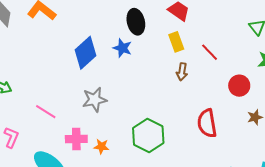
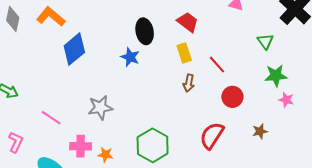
blue diamond: (86, 53) -> (74, 49), moved
red circle: (239, 86) -> (232, 97), moved
red semicircle: (207, 123) -> (212, 135), turned 40

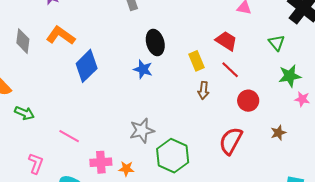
red trapezoid: (188, 22) -> (226, 41), moved
gray star: (100, 108) -> (142, 131), moved

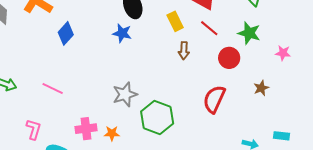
blue diamond: (87, 66) -> (66, 33), size x0.7
green star: (290, 76) -> (249, 33), moved, turned 30
pink line: (69, 136) -> (53, 89), moved
pink L-shape: (36, 163) -> (34, 129), moved

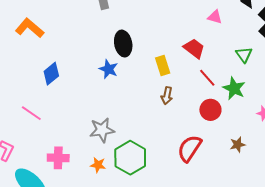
red line: (209, 28) -> (207, 78), moved
blue diamond: (66, 33) -> (51, 74), moved
orange star: (112, 133) -> (98, 165), moved

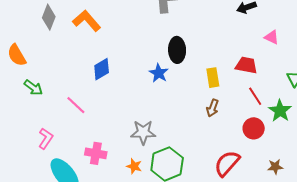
red trapezoid: (194, 48) -> (246, 65), turned -35

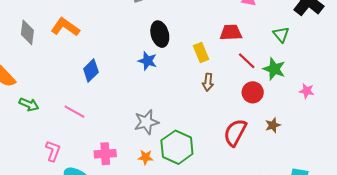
brown star: (275, 167) -> (273, 125), moved

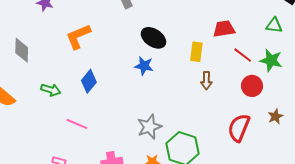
orange L-shape: (65, 27) -> (78, 36), moved, turned -52
black ellipse: (160, 34) -> (153, 38), turned -35
green triangle: (281, 34) -> (274, 25), turned -36
yellow rectangle: (201, 53) -> (196, 52), turned 36
green arrow: (29, 104) -> (51, 90), moved

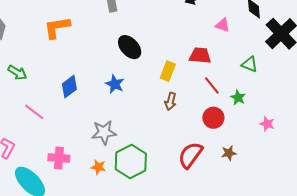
green star: (271, 60) -> (238, 98), size x0.7
blue star: (144, 66) -> (115, 84), moved
blue diamond: (89, 81) -> (69, 87), moved

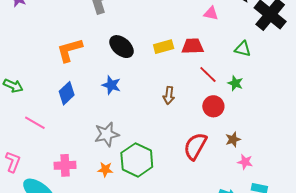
orange L-shape: (57, 27) -> (70, 50), moved
yellow rectangle: (168, 71) -> (164, 47), moved, turned 60
pink star: (267, 124) -> (245, 162), moved

